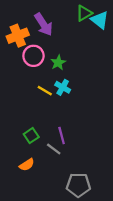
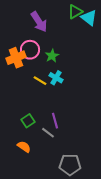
orange cross: (18, 36) -> (16, 58), moved
orange semicircle: (27, 165) -> (24, 147), turned -112

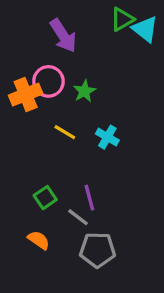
cyan cross: (56, 78) -> (107, 137), moved
gray pentagon: (70, 165) -> (98, 250), moved

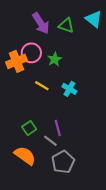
green triangle: (122, 19) -> (66, 25), moved, turned 49
orange semicircle: (39, 240) -> (25, 156), size x1.5
gray pentagon: (98, 250) -> (63, 162), turned -30

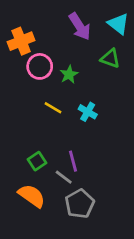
purple arrow: (41, 23) -> (80, 26), moved
green triangle: (66, 25) -> (110, 58), moved
orange cross: (16, 61) -> (21, 41), moved

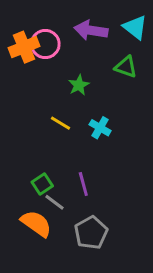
purple arrow: (80, 26) -> (91, 30), turned 132
pink circle: (40, 66) -> (45, 44), moved
gray line: (64, 177) -> (54, 202), moved

